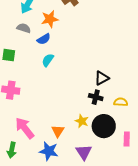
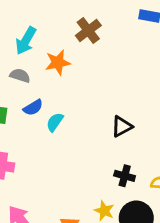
blue semicircle: (44, 39) -> (33, 108), moved
black triangle: (102, 78) -> (122, 126), moved

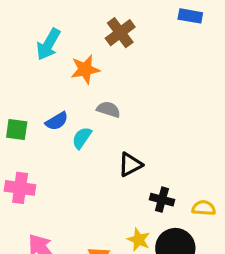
gray semicircle: (20, 76) -> (109, 109), moved
black triangle: (122, 126) -> (130, 165), moved

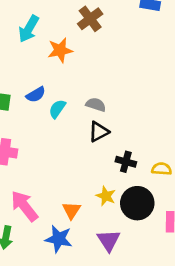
gray semicircle: (109, 109) -> (96, 105), moved

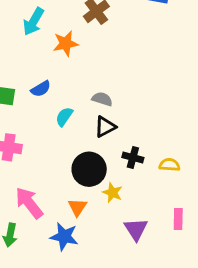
cyan semicircle: (57, 109) -> (64, 117), moved
black circle: (137, 203) -> (89, 169), moved
purple triangle: (109, 240) -> (136, 229), moved

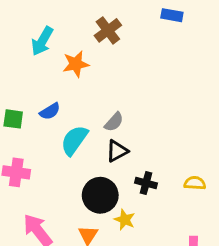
gray semicircle: (102, 99) -> (114, 122), turned 114
cyan semicircle: (64, 117) -> (74, 140), size x1.5
yellow semicircle: (169, 165) -> (195, 183), moved

